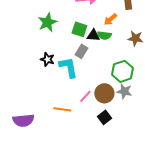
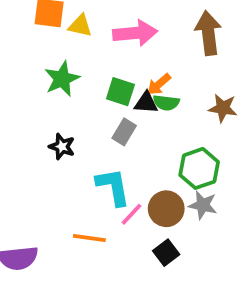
orange arrow: (110, 19) -> (159, 84), moved
cyan L-shape: (68, 67) -> (113, 187), moved

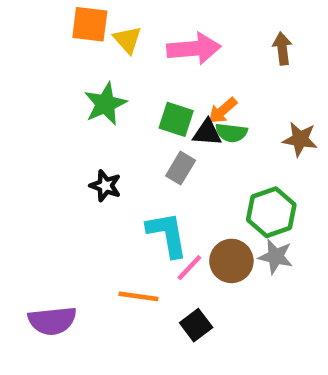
yellow triangle: (80, 26) -> (127, 40), turned 35
brown arrow: (208, 33) -> (282, 49), size x0.6
black square: (166, 253) -> (196, 325), moved

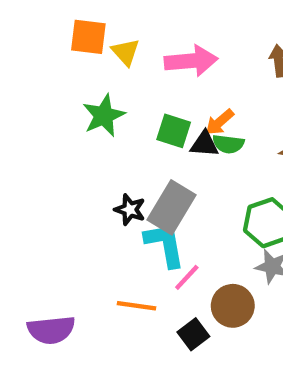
gray rectangle: (181, 168) -> (171, 207), moved, size x1.6
black star: (105, 186) -> (130, 210), moved
brown circle: (231, 261) -> (233, 306), moved

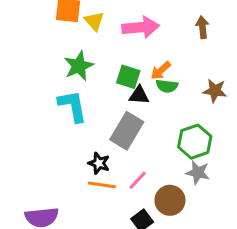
black triangle: (204, 144) -> (139, 95), moved
black star: (130, 210) -> (99, 163), moved
cyan L-shape: (165, 245) -> (73, 106), moved
orange line: (136, 306) -> (102, 185), moved

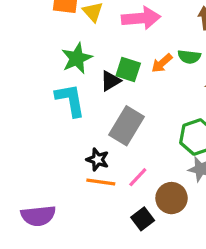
green semicircle: (167, 86) -> (189, 57), moved
black triangle: (139, 95) -> (110, 81), moved, turned -35

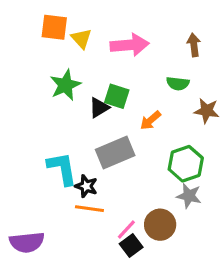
orange arrow: (162, 63) -> (150, 120), moved
cyan L-shape: (70, 100) -> (62, 169), moved
gray rectangle: (127, 126) -> (115, 152), turned 36
pink line: (138, 177) -> (126, 229), moved

